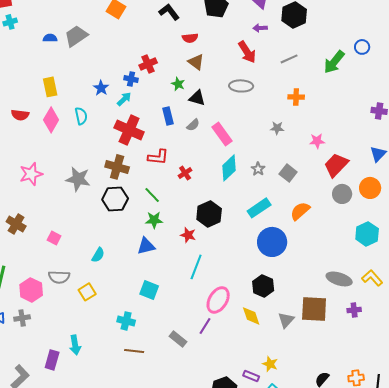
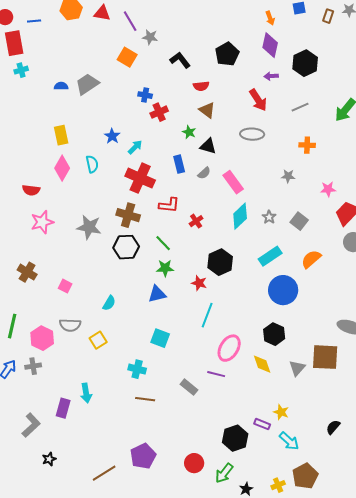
blue cross: (131, 79) -> (145, 95), moved
red semicircle: (20, 115) -> (31, 190), moved
purple line: (205, 326) -> (216, 374), turned 72

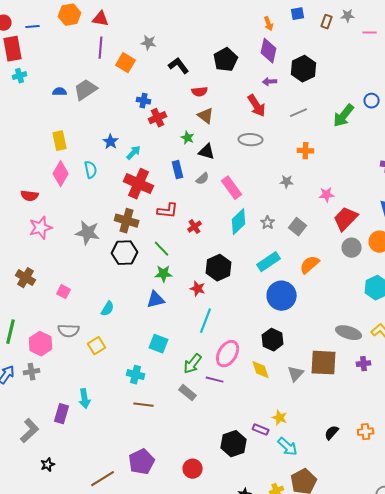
purple line: (130, 21) -> (101, 48), moved, turned 35
green arrow: (224, 473) -> (193, 364), moved

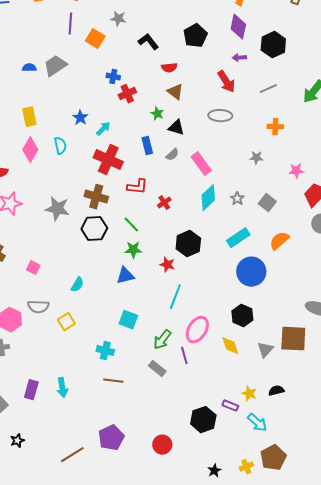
purple line: (215, 380) -> (184, 356), turned 60
cyan arrow: (85, 399) -> (62, 388), moved
black semicircle: (332, 433) -> (276, 391), moved, turned 35

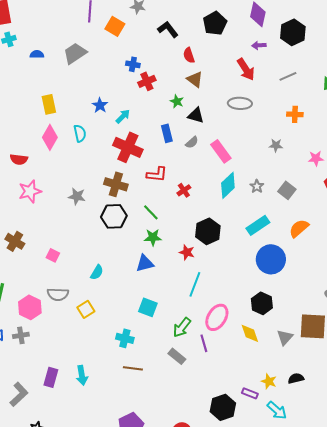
blue semicircle: (29, 68) -> (37, 54), moved
red semicircle: (169, 68) -> (189, 55), turned 77
gray star: (57, 209) -> (77, 196), size x0.7

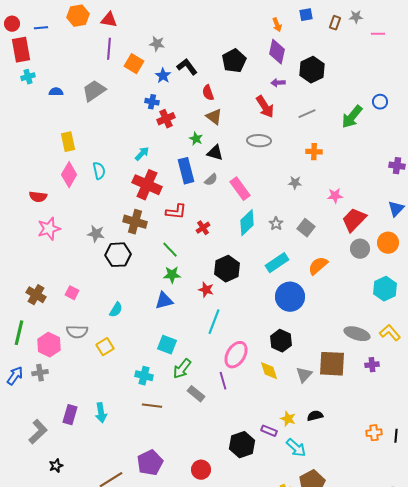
blue star: (100, 105) -> (163, 76), moved
blue rectangle: (167, 133) -> (186, 171), size x1.4
black hexagon: (114, 216) -> (118, 255), moved
brown cross: (15, 241) -> (36, 295), moved
green arrow: (182, 327) -> (182, 369), moved

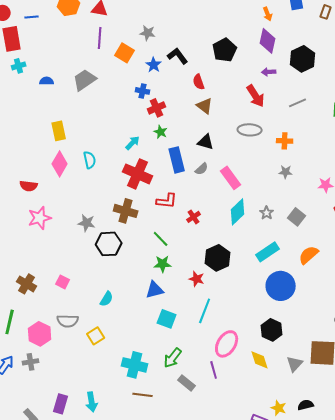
green star: (196, 139) -> (161, 132), moved
orange cross: (314, 152) -> (285, 141), moved
cyan square: (167, 345) -> (167, 319), moved
cyan cross: (144, 376) -> (135, 365), size x1.4

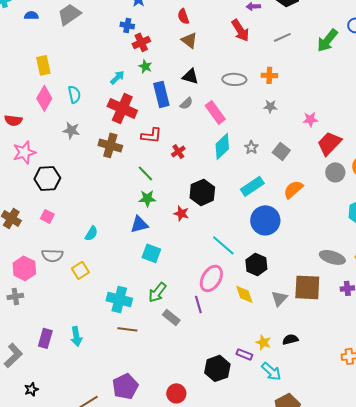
gray ellipse: (250, 130) -> (234, 79), moved
gray star: (87, 223) -> (71, 130), moved
black hexagon: (109, 244) -> (47, 178), moved
cyan line: (205, 311) -> (223, 245), moved, turned -70

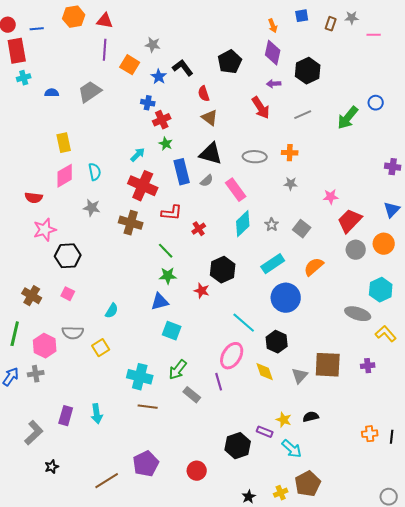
black triangle: (190, 76) -> (211, 154), size x1.4
pink diamond: (44, 98) -> (65, 176), turned 30
gray ellipse: (332, 257) -> (358, 314), moved

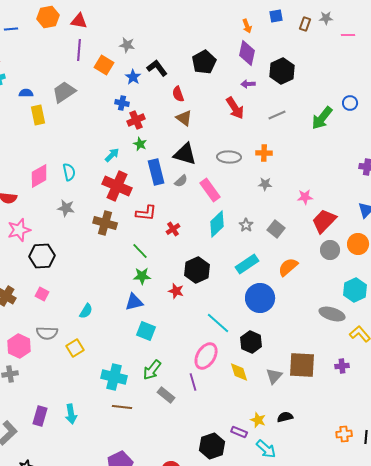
yellow rectangle: (64, 143) -> (38, 115), moved

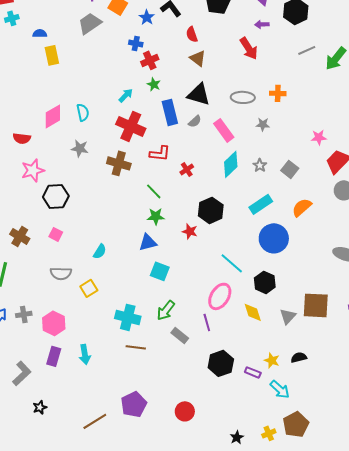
gray trapezoid: (64, 92) -> (90, 23), moved
gray line: (277, 115) -> (307, 50), moved
gray star: (265, 184) -> (263, 124), moved
pink hexagon: (19, 346) -> (54, 323), moved
black hexagon: (212, 446) -> (221, 363), moved

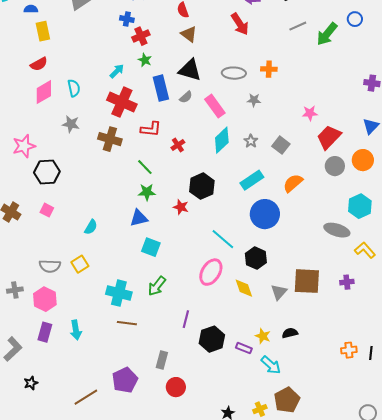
red semicircle: (22, 138) -> (39, 64), moved, turned -36
gray semicircle: (61, 273) -> (50, 266), moved
purple line: (207, 322) -> (186, 319), moved, turned 30
gray rectangle: (180, 335) -> (162, 360), moved, turned 66

